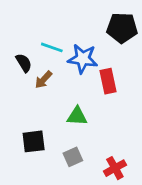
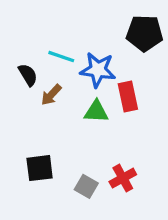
green triangle: (77, 116) -> (96, 111), moved
gray square: (73, 157) -> (86, 186), turned -36
red cross: (115, 168) -> (123, 178), moved

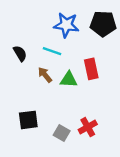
cyan line: (61, 57) -> (52, 51), moved
blue star: (98, 70) -> (66, 25), moved
brown arrow: (51, 95) -> (45, 75), moved, turned 98

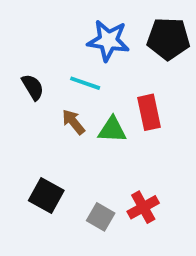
black square: (28, 120) -> (46, 196), turned 36

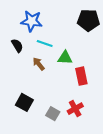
blue star: (108, 41) -> (32, 21), moved
red rectangle: (149, 112) -> (81, 76), moved
green triangle: (112, 130) -> (65, 58), moved

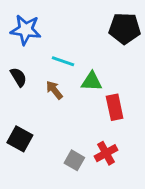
blue star: (32, 21) -> (26, 30), moved
black semicircle: (17, 46) -> (18, 77), moved
black square: (24, 102) -> (20, 139), moved

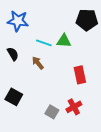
green triangle: (92, 81) -> (64, 41), moved

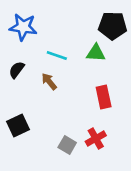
green triangle: (64, 41) -> (96, 53), moved
black semicircle: (13, 54) -> (17, 70), turned -112
black square: (14, 97) -> (18, 126), turned 36

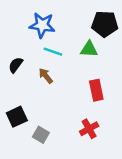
blue star: (23, 27) -> (42, 25), moved
gray square: (67, 145) -> (41, 135), moved

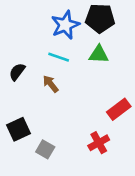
black pentagon: (105, 24) -> (100, 18), moved
blue star: (42, 25) -> (65, 25), moved, turned -30
red rectangle: (96, 90) -> (119, 109), moved, turned 65

